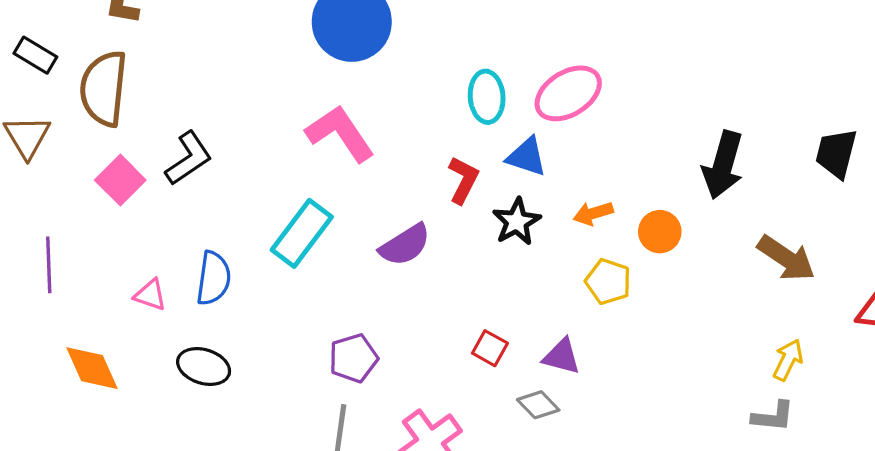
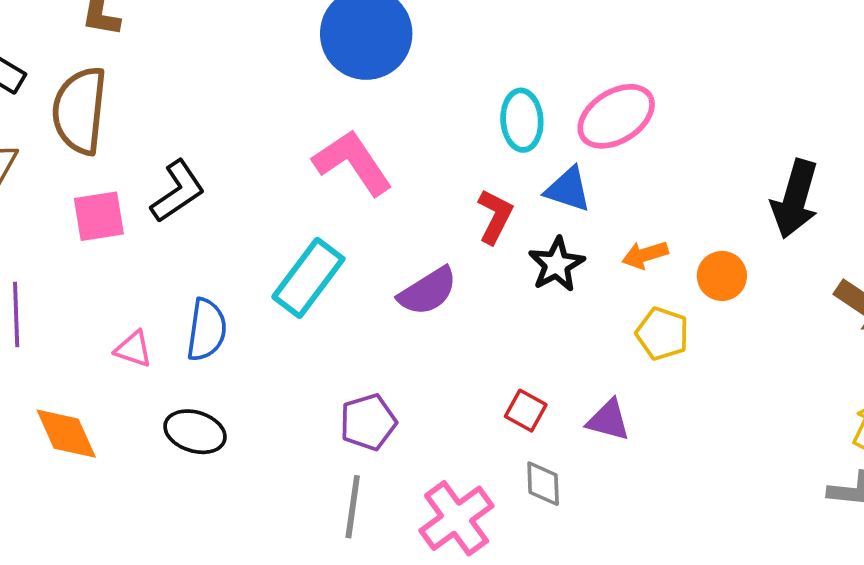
pink square: (120, 180) -> (99, 216), turned 36
gray diamond: (538, 405) -> (543, 484), moved, turned 42

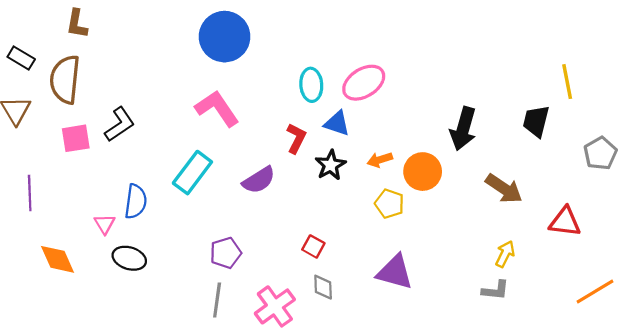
orange circle: (722, 276) -> (423, 172), size x1.4
pink triangle: (133, 349) -> (105, 224), moved, turned 40
purple triangle: (608, 420) -> (395, 272), moved, size x1.5

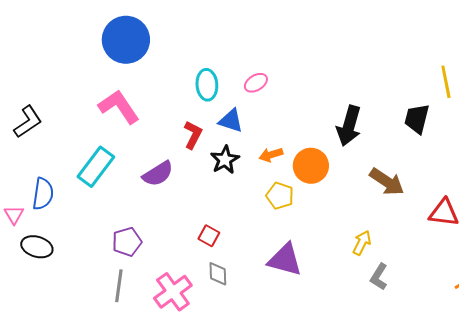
pink ellipse: (364, 83) -> (256, 83), size x0.6
yellow arrow: (505, 254) -> (362, 243), moved
gray L-shape: (495, 290) -> (379, 277), turned 116

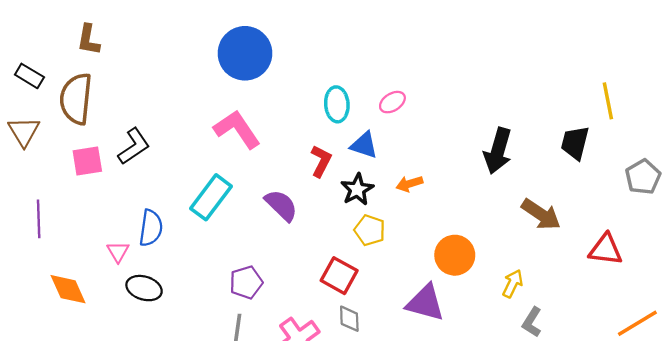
orange circle: (311, 166) -> (455, 255), moved
purple semicircle: (158, 174) -> (281, 205), turned -104
yellow pentagon: (280, 196) -> (370, 230), moved
red square: (209, 236) -> (339, 276), size x1.5

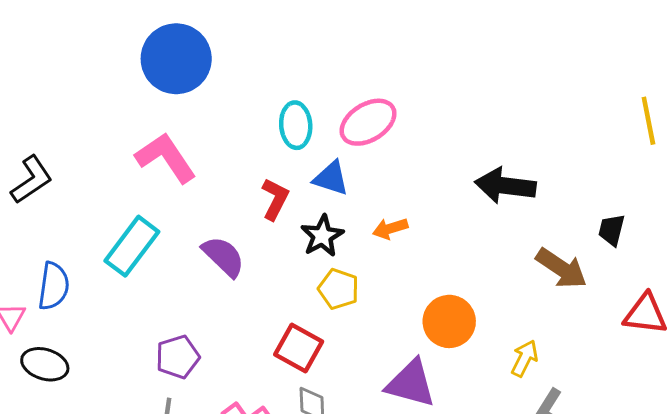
pink ellipse: (392, 102) -> (368, 122), size x1.6
black trapezoid: (575, 143) -> (612, 230), moved, size x0.7
black arrow: (498, 151) -> (505, 186), turned 81

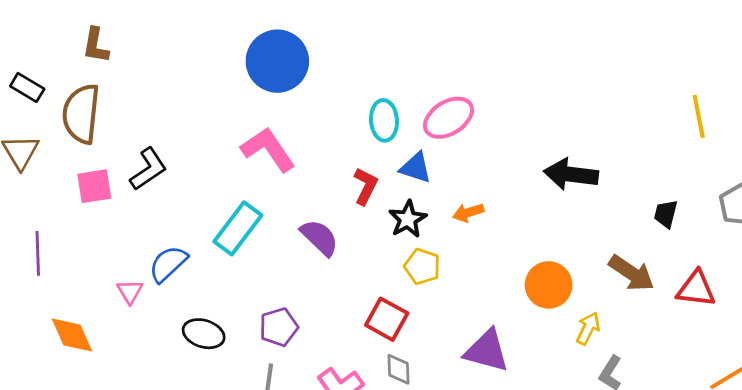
brown arrow: (561, 268) -> (632, 273), moved
blue semicircle: (54, 286) -> (168, 264), turned -141
orange circle: (449, 321) -> (549, 285), moved
black ellipse: (45, 364) -> (204, 334), moved

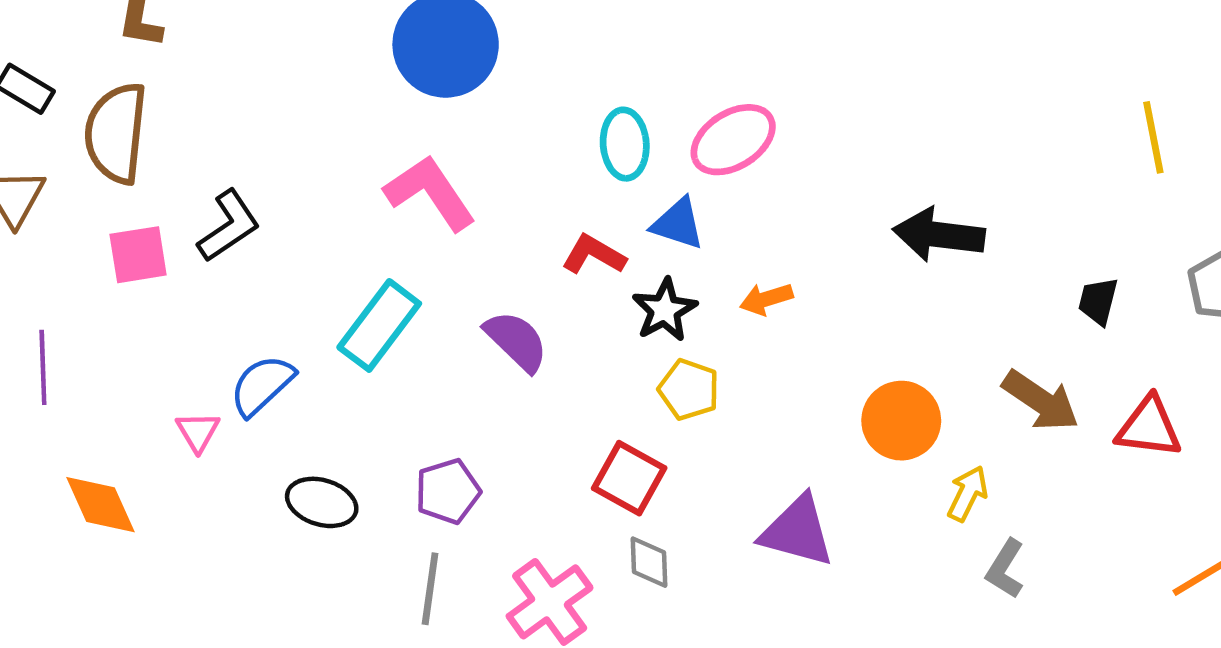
red L-shape: (366, 186) -> (594, 255), turned -87

